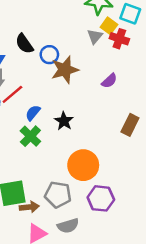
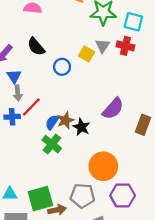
yellow square: (109, 26) -> (87, 54), moved
black semicircle: (24, 44) -> (36, 47), moved
brown star: (65, 70) -> (65, 120), moved, size x0.7
purple semicircle: (109, 81) -> (113, 109), moved, size x1.5

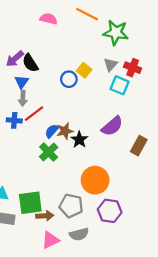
cyan square: (133, 22) -> (120, 85), moved
black semicircle: (36, 47) -> (30, 63), moved
yellow square: (87, 54) -> (84, 70), moved

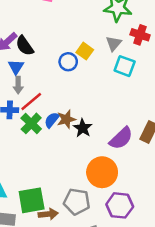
red cross: (133, 68) -> (140, 35), moved
purple semicircle: (112, 126) -> (121, 138), moved
green cross: (49, 152) -> (31, 123), moved

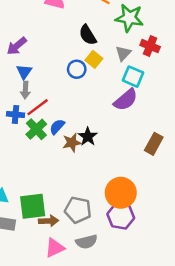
black semicircle: (25, 46) -> (88, 35), moved
brown star: (66, 119) -> (72, 143), moved
purple semicircle: (121, 138) -> (126, 100), moved
orange circle: (102, 172) -> (121, 193), moved

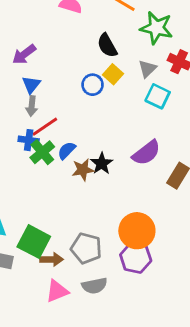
purple semicircle: (126, 100) -> (146, 153), moved
blue cross: (16, 114) -> (29, 140), moved
green square: (33, 206) -> (34, 242), turned 32

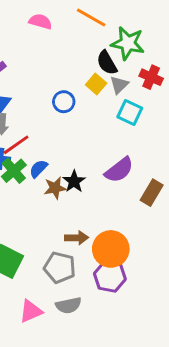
black semicircle: (107, 45) -> (107, 63), moved
yellow square: (113, 74) -> (96, 84), moved
brown arrow: (51, 259) -> (77, 238), moved

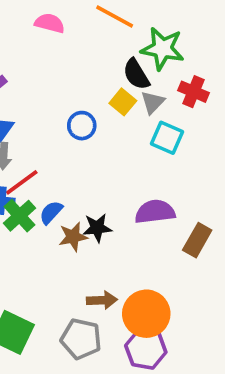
purple semicircle: (119, 170) -> (155, 212), turned -148
black star: (74, 181) -> (97, 228), turned 30

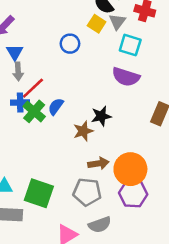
purple semicircle: (155, 212) -> (126, 77), moved, turned -148
black star: (97, 228) -> (101, 116), moved
brown star: (73, 237) -> (83, 131), moved

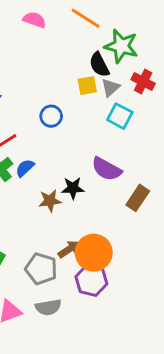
yellow square: (97, 24) -> (87, 86), turned 36
blue circle: (70, 44) -> (51, 116), moved
purple semicircle: (126, 77) -> (107, 169), moved
brown arrow: (98, 163) -> (69, 249), moved, turned -36

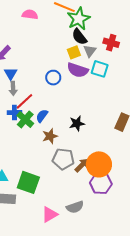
green star: (121, 46) -> (79, 19), moved, turned -30
purple semicircle: (107, 169) -> (78, 70), moved
brown star: (50, 201) -> (50, 136), moved
gray pentagon: (41, 269) -> (63, 159), moved

